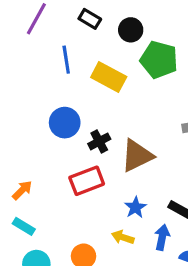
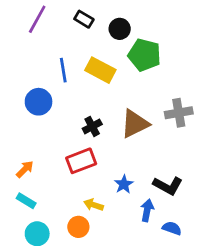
blue line: (66, 60) -> (63, 70), moved
blue circle: (65, 123) -> (39, 102), moved
brown triangle: (137, 156) -> (135, 124), moved
yellow arrow: (123, 237) -> (94, 205), moved

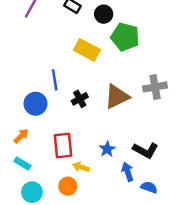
blue line: (63, 70) -> (55, 80), moved
blue circle: (39, 102) -> (36, 104), moved
red rectangle: (81, 161) -> (63, 146), moved, turned -75
blue arrow: (147, 210) -> (128, 172), turned -30

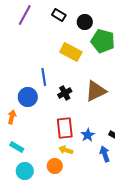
orange arrow: (21, 136) -> (12, 117), moved, turned -32
red rectangle: (63, 146) -> (65, 128), moved

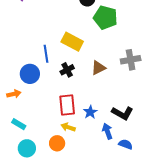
yellow rectangle: (71, 52) -> (72, 42), moved
brown triangle: (96, 91) -> (98, 68), size x0.7
orange arrow: (12, 117) -> (14, 94), turned 64

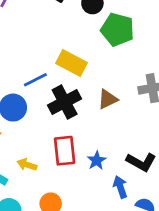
blue line: (46, 54) -> (35, 80), turned 72
black cross: (67, 70) -> (65, 102), size x1.6
yellow arrow: (68, 127) -> (27, 165), moved

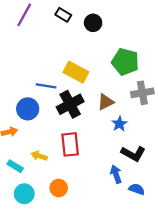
green pentagon: (117, 30) -> (125, 62), moved
blue line: (35, 80) -> (46, 86), turned 36
blue star: (97, 160) -> (119, 124), moved

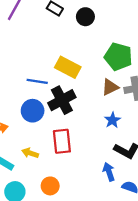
brown triangle: (106, 102) -> (110, 87), moved
blue circle: (28, 109) -> (33, 111), moved

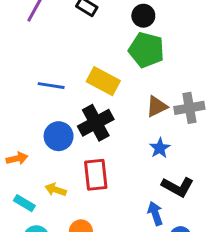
black circle: (85, 17) -> (143, 16), moved
green pentagon: (118, 57) -> (146, 50), moved
blue line: (37, 81) -> (51, 86), moved

